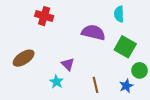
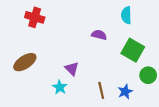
red cross: (44, 16) -> (35, 17), moved
purple semicircle: (93, 32) -> (99, 35), size x0.6
blue star: (126, 86) -> (125, 92), moved

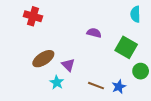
cyan semicircle: (126, 15) -> (135, 14), moved
brown ellipse: (25, 62) -> (43, 59), moved
brown line: (101, 90) -> (96, 86), turned -56

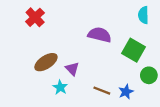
red cross: (33, 16) -> (35, 17), turned 30
purple semicircle: (94, 33) -> (100, 35), size x1.5

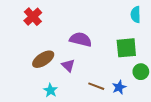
purple semicircle: (100, 35) -> (81, 39), moved
green square: (134, 50) -> (126, 48), turned -35
cyan star: (60, 87) -> (50, 90), moved

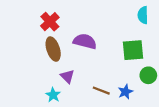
red cross: (33, 17) -> (50, 22), moved
brown ellipse: (43, 59) -> (53, 49), moved, turned -75
purple triangle: (68, 65) -> (67, 76), moved

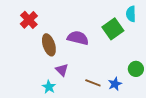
red cross: (50, 22) -> (29, 20), moved
green square: (133, 50) -> (113, 29), moved, turned -30

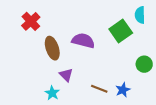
green circle: (136, 69) -> (144, 64), moved

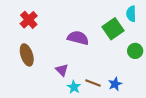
brown ellipse: (52, 48) -> (27, 55), moved
green circle: (144, 64) -> (135, 51), moved
cyan star: (52, 93) -> (74, 87), moved

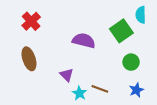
green circle: (135, 51) -> (131, 62), moved
blue star: (115, 84) -> (136, 90), moved

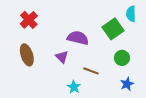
purple triangle: (67, 75) -> (62, 57), moved
brown line: (100, 89) -> (91, 71), moved

